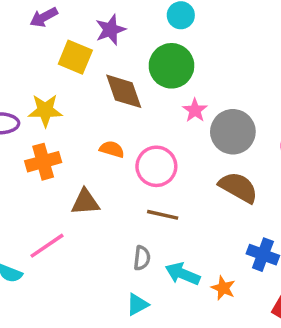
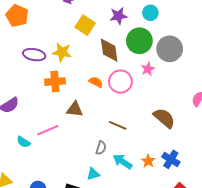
purple star: (110, 30) -> (118, 16), moved
gray circle: (233, 132) -> (170, 49), moved
pink circle: (156, 166) -> (120, 82), moved
orange star: (223, 288) -> (148, 161), moved

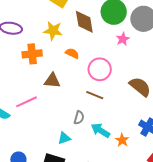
yellow star: (62, 52) -> (53, 31), moved
pink circle: (120, 82) -> (100, 69), moved
orange star: (148, 161) -> (122, 140), moved
cyan triangle: (93, 174) -> (64, 138), moved

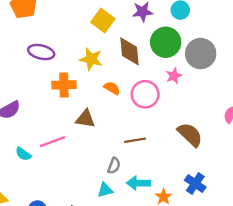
pink circle: (100, 69) -> (145, 94), moved
brown line: (95, 95) -> (135, 140), turned -36
cyan arrow: (101, 130) -> (138, 183), turned -36
cyan triangle: (64, 138) -> (105, 190), moved

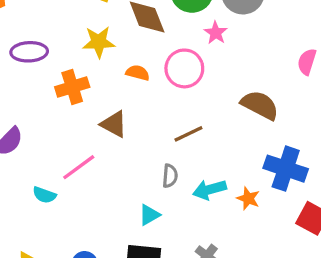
brown triangle: (85, 119) -> (114, 124), turned 35
blue cross: (195, 184) -> (286, 169), size x1.4
cyan triangle: (105, 190) -> (149, 215), moved

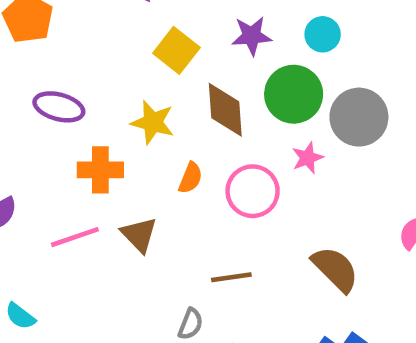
orange semicircle: (138, 73) -> (190, 178), turned 80
pink line: (79, 167) -> (75, 237), moved
cyan semicircle: (44, 195) -> (20, 316), moved

